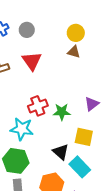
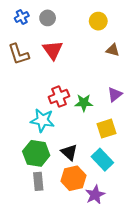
brown triangle: (74, 52) -> (113, 50), moved
yellow square: (84, 137) -> (107, 129), turned -30
black triangle: (61, 152) -> (69, 152), moved

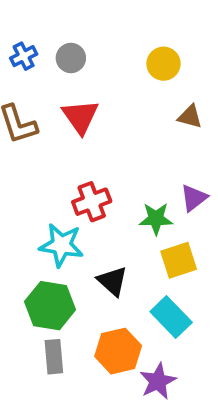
green star: (84, 103) -> (156, 219), moved
black triangle: (69, 152) -> (112, 281), moved

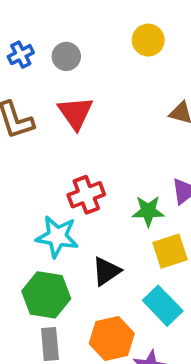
yellow circle: (164, 64) -> (148, 40), moved
black triangle: (112, 281) -> (106, 271), turned 44

